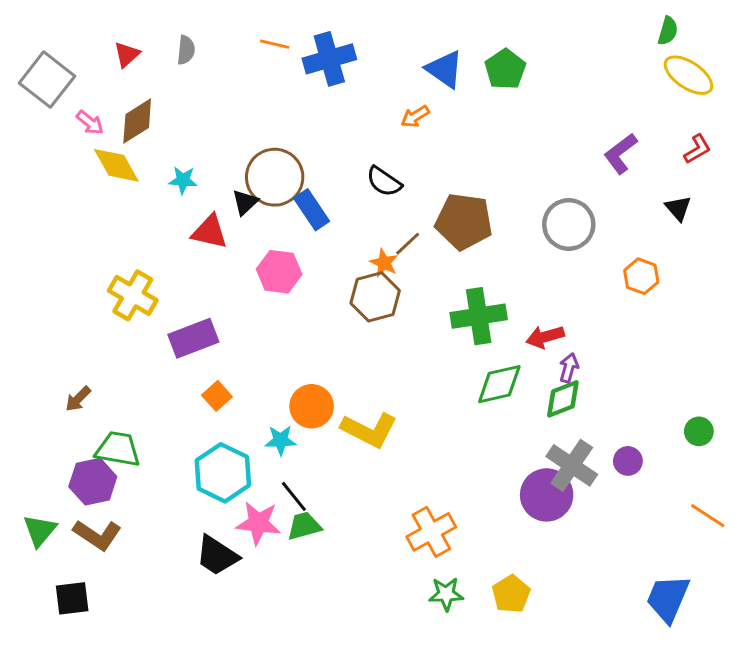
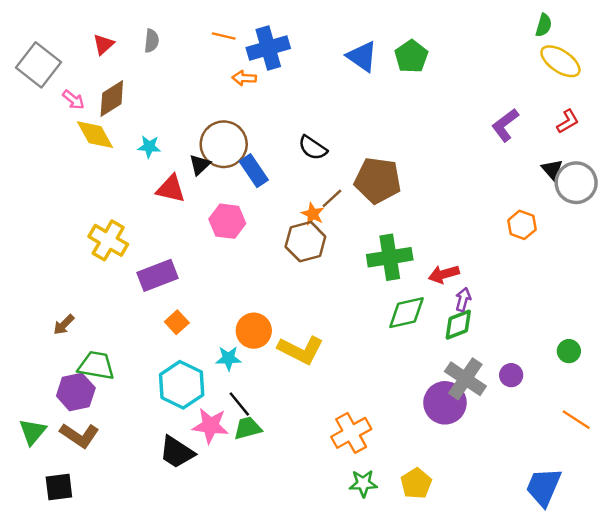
orange arrow: (415, 117) -> (244, 78), moved, turned 35
gray circle: (569, 224) -> (576, 183), moved

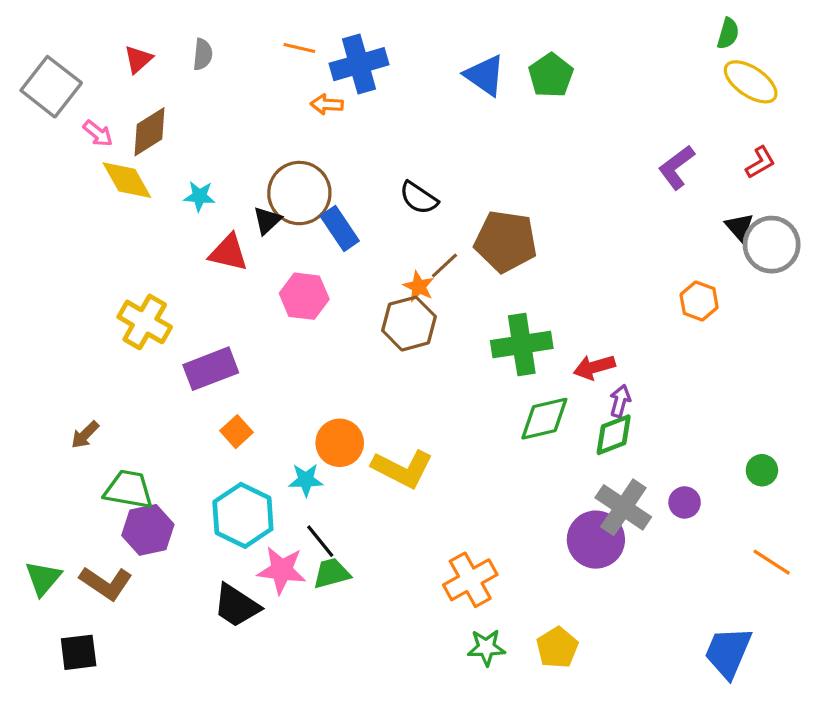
purple hexagon: (76, 392) -> (148, 530), moved

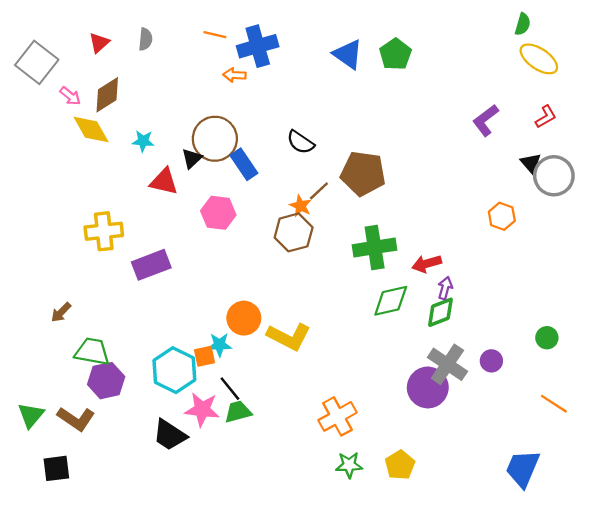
yellow cross: (145, 322) -> (104, 231), turned -36
orange square: (237, 432) -> (204, 356), moved, turned 30

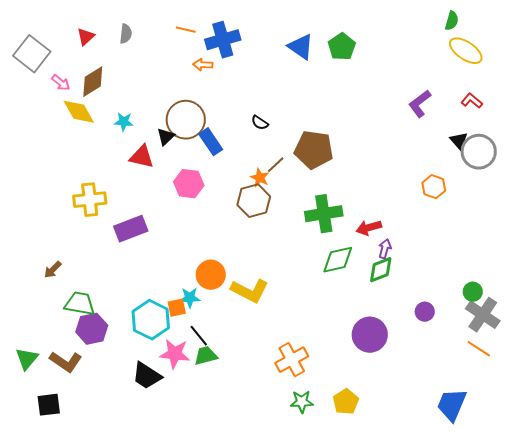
red L-shape: (546, 117) -> (472, 101), turned -110
black semicircle: (300, 142) -> (260, 123), size x0.7
gray cross: (447, 364) -> (483, 315), moved

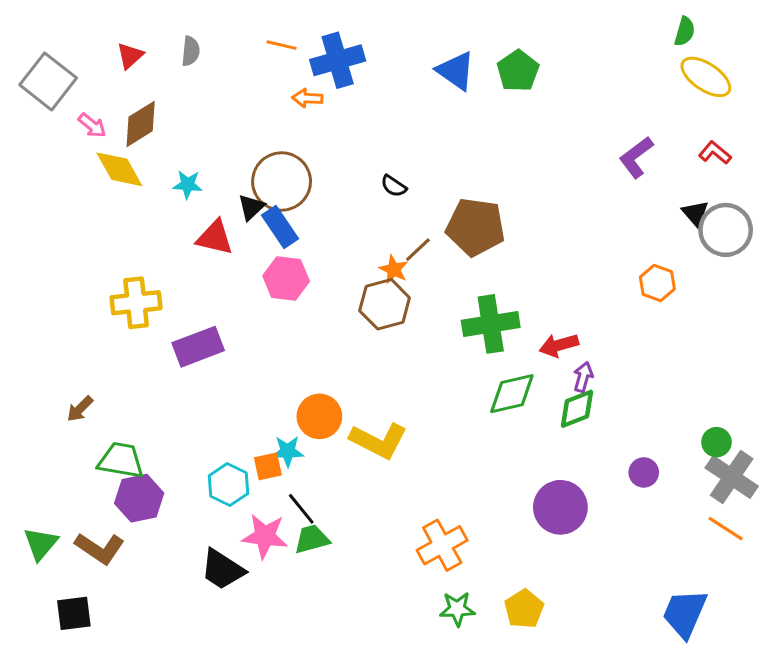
blue rectangle: (211, 142) -> (280, 227), moved
cyan hexagon: (151, 320) -> (228, 485), size x0.7

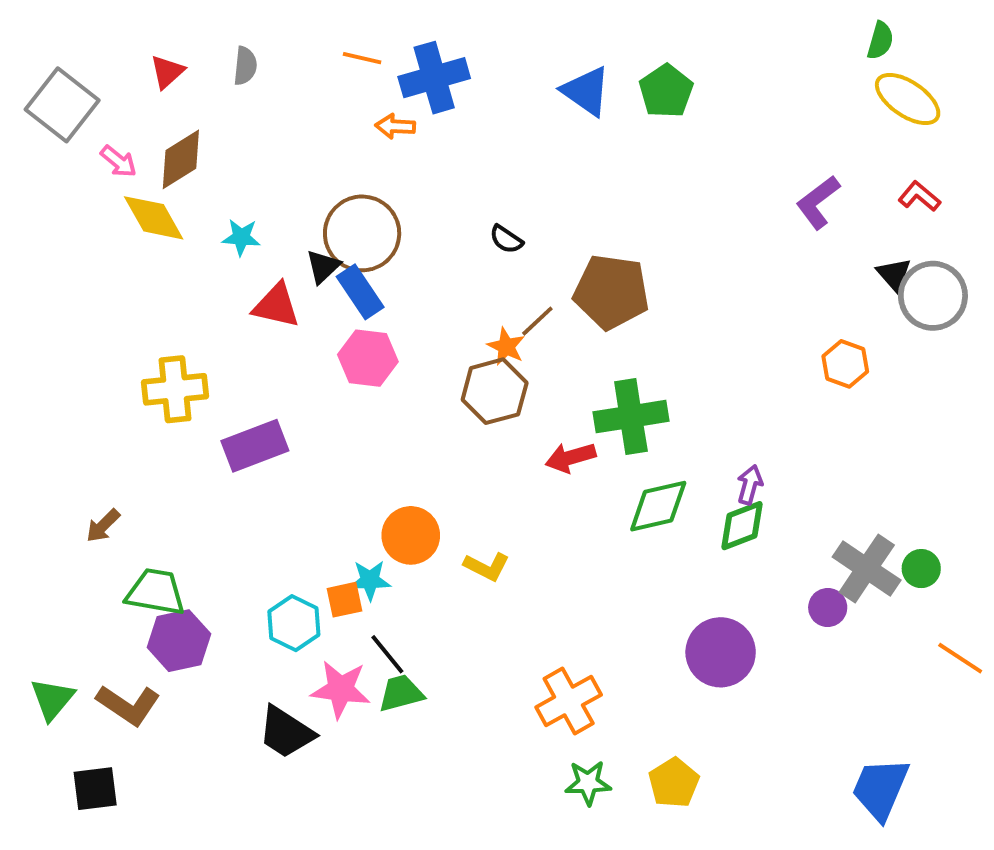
red arrow: (559, 345) -> (571, 457), moved
yellow L-shape: (379, 441) -> (487, 567), size x0.6
gray cross: (732, 477) -> (867, 569), moved
orange line: (726, 529) -> (960, 658), moved

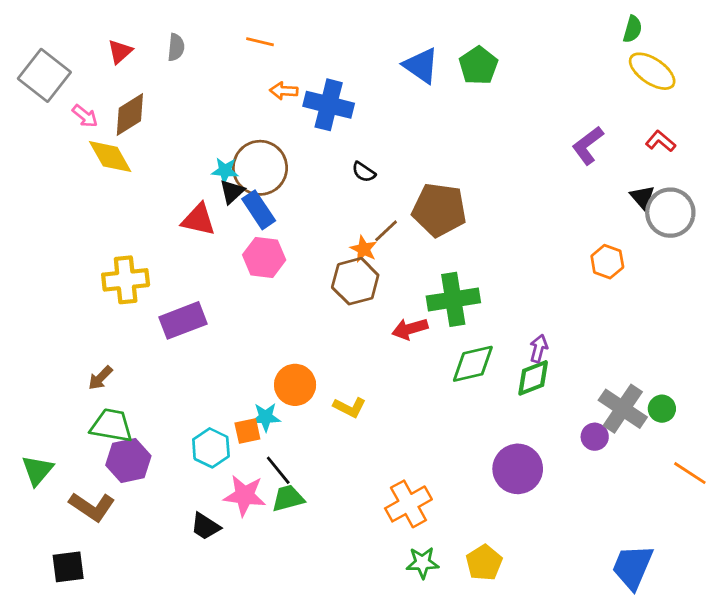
blue cross: (434, 78) -> (329, 105), moved, turned 30
cyan star: (241, 237) -> (225, 171), moved
brown arrow: (103, 526) -> (100, 378), moved
green triangle: (52, 699) -> (37, 470), moved
black trapezoid: (286, 732) -> (205, 526), size x0.7

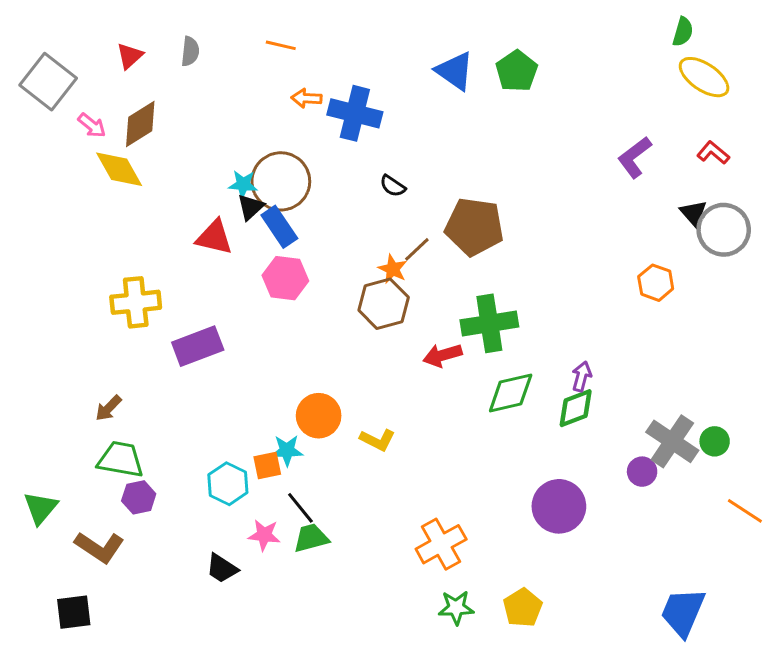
purple hexagon: (128, 460) -> (139, 497), size x0.7
pink star: (245, 495) -> (264, 535), size x0.7

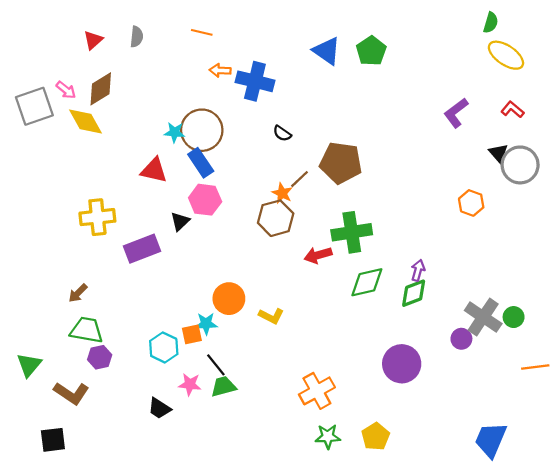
gray square: (48, 82) -> (34, 106), moved, turned 33
black triangle: (251, 207) -> (180, 221), moved
orange line: (745, 511) -> (535, 367), turned -40

